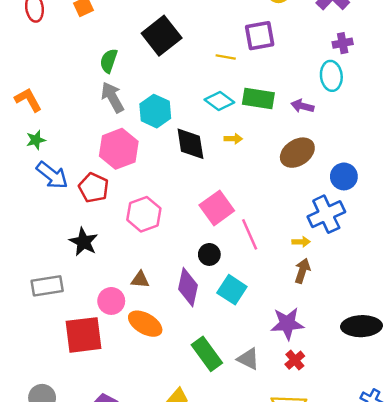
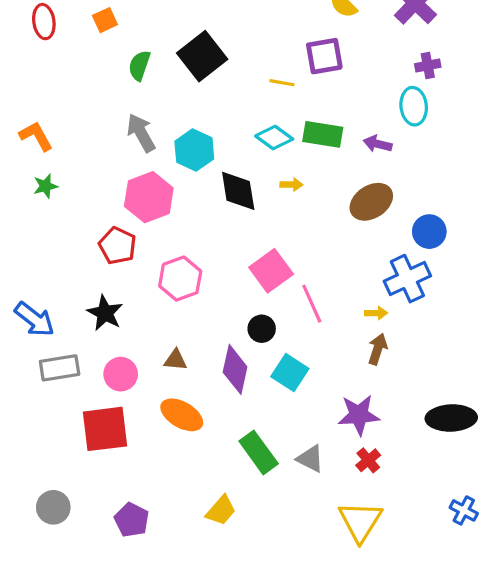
green semicircle: (109, 61) -> (139, 65), moved
blue arrow: (52, 175) -> (34, 319), moved
pink circle: (111, 301) -> (121, 374), moved

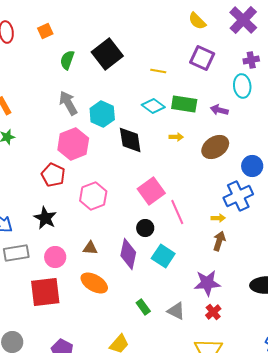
purple square: (324, 56) -> (202, 58), moved, turned 35
yellow arrow: (291, 185) -> (176, 137), moved
green rectangle: (259, 452) -> (143, 307), size x0.6

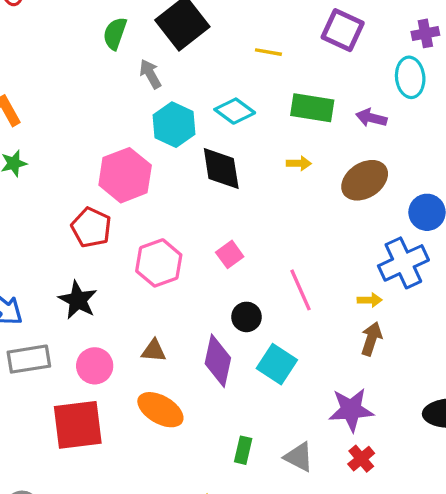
gray arrow: (68, 103) -> (150, 74), moved, size x0.7
cyan diamond: (153, 106) -> (235, 111), moved
pink square: (151, 191) -> (230, 254), moved, size x0.6
green rectangle: (143, 307) -> (243, 450), turned 49

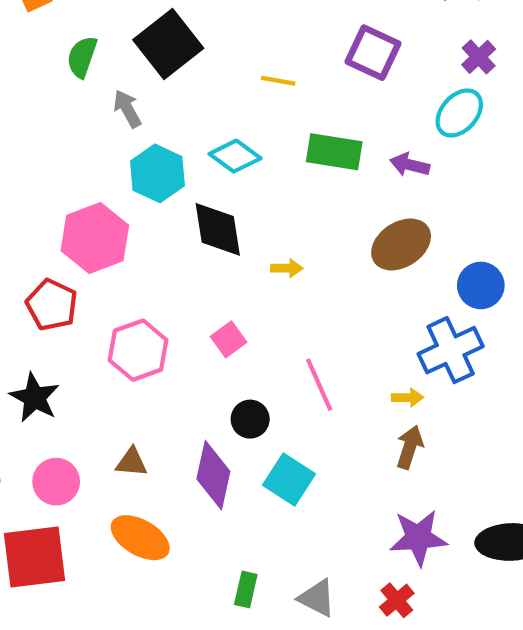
purple cross: (425, 33) -> (479, 57), turned -32
cyan ellipse: (410, 77) -> (459, 113), turned 48
yellow arrow: (299, 163) -> (287, 268), moved
purple star: (351, 410) -> (418, 538), moved

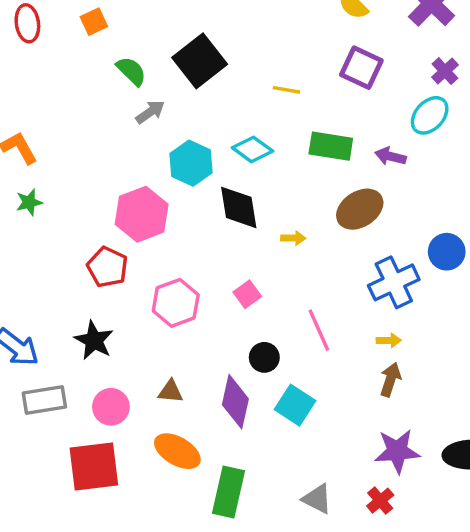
green semicircle: (82, 57) -> (131, 71), turned 116
gray arrow: (127, 109) -> (150, 112), moved, turned 84
brown ellipse: (401, 244) -> (360, 209), moved
blue cross: (451, 350) -> (394, 282), moved
green rectangle: (246, 589) -> (229, 492), moved, size x1.8

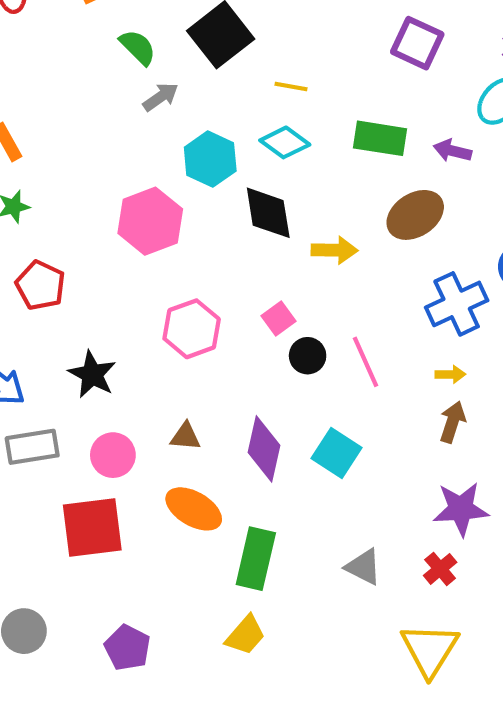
yellow line: (286, 90) -> (291, 87), moved
yellow arrow: (293, 238) -> (334, 250), size x1.5
red pentagon: (108, 267) -> (40, 285), moved
black circle: (264, 357) -> (308, 356), moved

